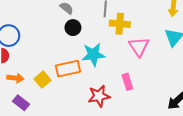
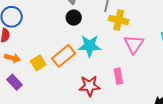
orange rectangle: (68, 69) -> (64, 56), turned -35

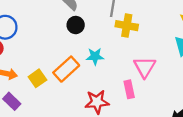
pink triangle: (134, 44) -> (145, 67), moved
cyan star: (90, 46) -> (95, 56), size x0.7

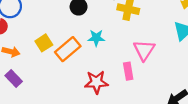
yellow square: (37, 78) -> (44, 43), moved

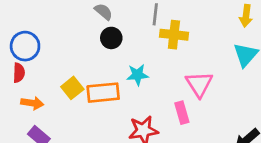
orange rectangle: (68, 49) -> (103, 93), turned 40

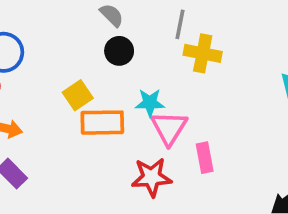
pink triangle: (199, 84) -> (169, 128), moved
yellow square: (72, 88) -> (78, 95), moved

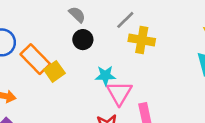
gray line: (180, 24) -> (125, 20), turned 36
orange rectangle: (102, 123) -> (35, 59), moved, turned 48

